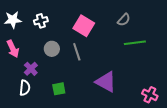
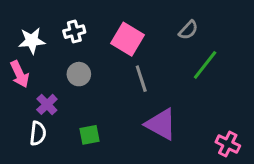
white star: (13, 20) -> (32, 41), moved
white cross: (41, 21) -> (74, 32), moved
green line: (135, 43) -> (205, 65), turned -45
gray line: (77, 52) -> (141, 79), moved

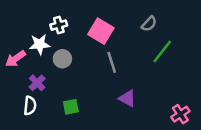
white star: (32, 41) -> (40, 44), moved
pink arrow: (20, 74) -> (15, 59), turned 80
purple triangle: (161, 124) -> (127, 98), size x0.7
pink cross: (228, 144) -> (180, 114), turned 30

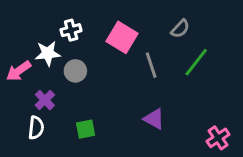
gray line: (112, 62) -> (151, 65), moved

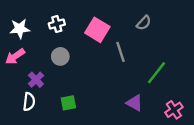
white star: (48, 53) -> (20, 29), moved
green line: (196, 62) -> (157, 73), moved
purple triangle: (154, 119) -> (134, 103), moved

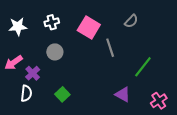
pink arrow: (15, 56) -> (14, 63), moved
green square: (68, 103) -> (62, 94), turned -32

